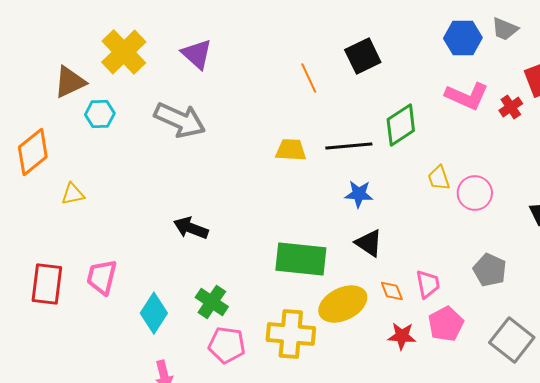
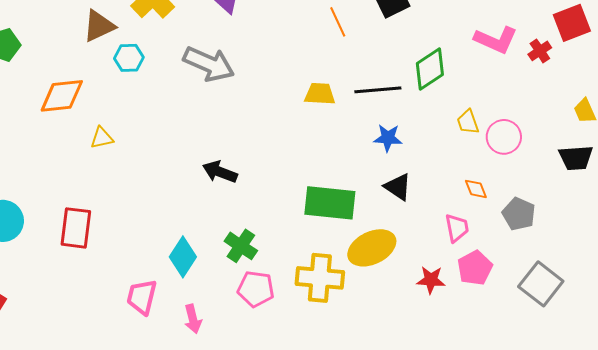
orange diamond: (33, 152) -> (62, 96), turned 33
pink trapezoid: (102, 277) -> (142, 297), moved
orange diamond: (392, 291) -> (476, 189), moved

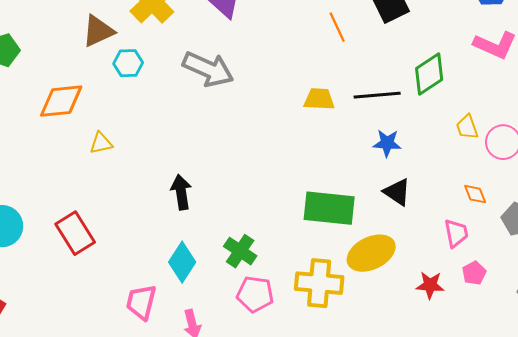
black arrow: (220, 172) -> (181, 192), moved, turned 60
red rectangle: (76, 228) -> (75, 233), turned -39
pink pentagon: (475, 268) -> (474, 273), size x0.7

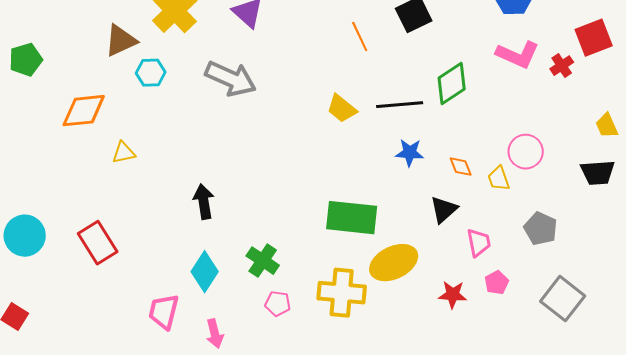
yellow trapezoid: (319, 99) -> (342, 109), turned -144
yellow trapezoid: (467, 127) -> (499, 179), moved
black triangle: (397, 192) -> (444, 210), moved, turned 44
orange diamond: (475, 194) -> (461, 167), moved
pink pentagon: (255, 294) -> (278, 304), size x0.7

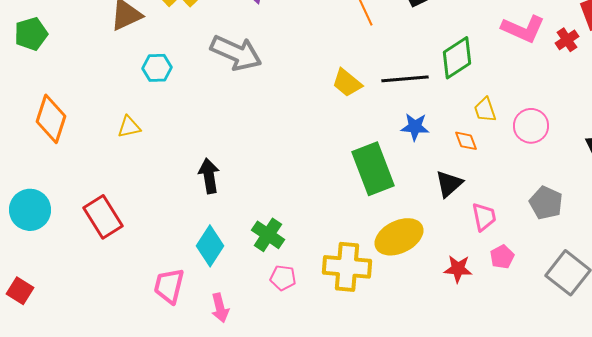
cyan hexagon: (151, 73) -> (157, 68), moved
orange diamond: (84, 111) -> (51, 119), moved, turned -66
yellow trapezoid: (499, 179) -> (485, 110), moved
green rectangle: (352, 218) -> (373, 169), moved, turned 63

